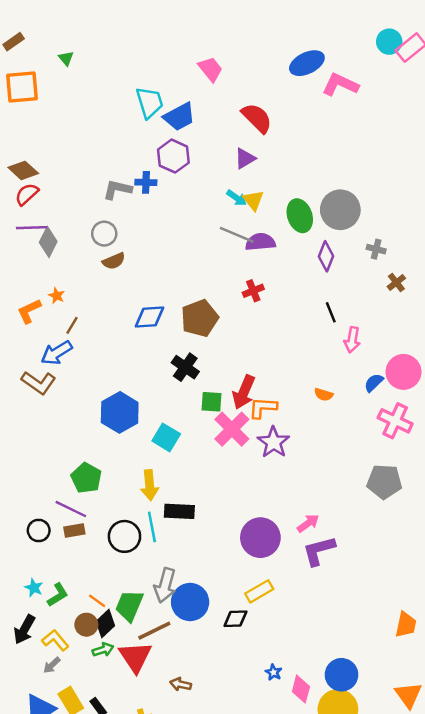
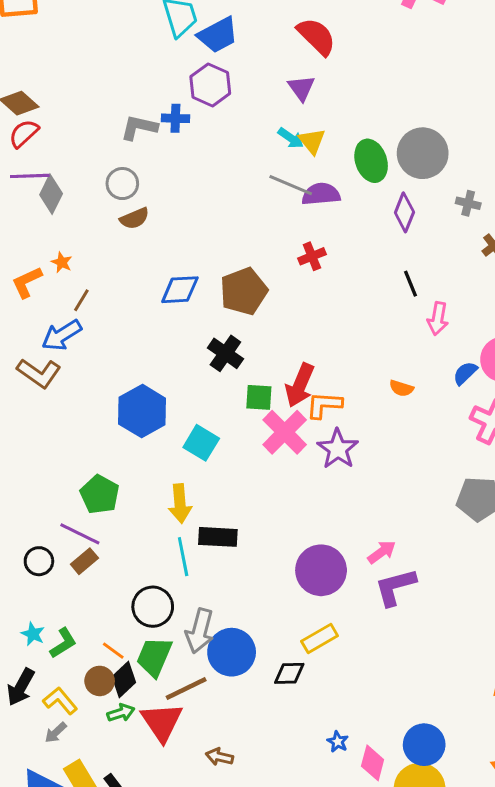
purple triangle: (245, 158) -> (301, 88), turned -35
brown rectangle: (74, 530) -> (84, 561), turned -30
black circle: (124, 536) -> (153, 607), moved

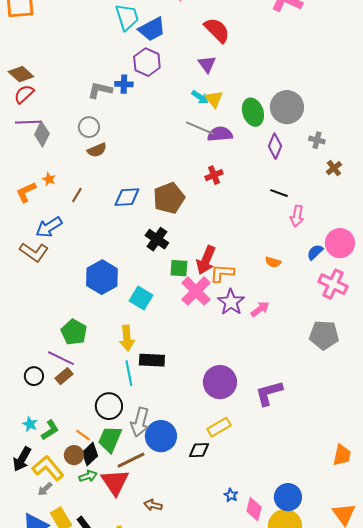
black line: (411, 284) -> (279, 193), turned -48
brown line: (81, 300) -> (77, 195), moved
pink arrow: (382, 552) -> (260, 309), moved
yellow L-shape: (60, 701) -> (48, 468), size x1.4

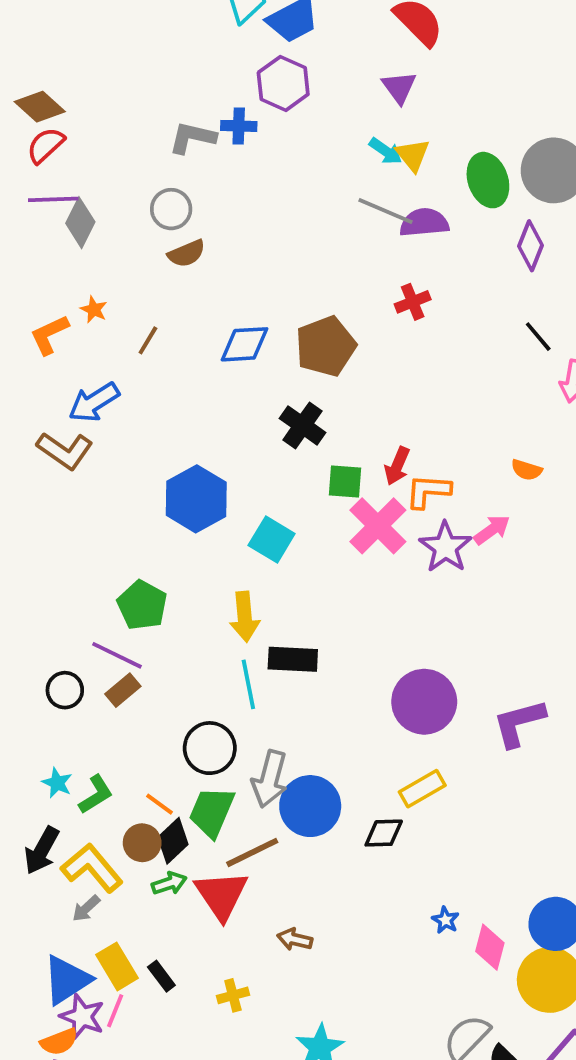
black line: (279, 193) -> (538, 337), turned 30
red arrow: (206, 260) -> (397, 466), size x0.7
pink arrow: (260, 309) -> (492, 530), moved

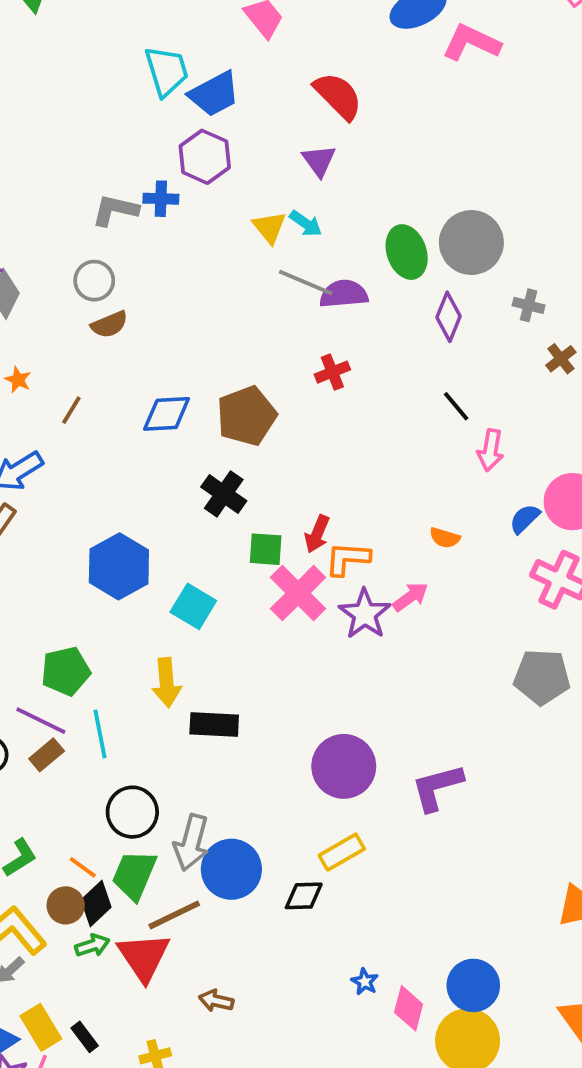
yellow triangle: (413, 155) -> (269, 227), moved
green pentagon: (142, 605) -> (66, 671), turned 30
cyan line: (248, 684) -> (100, 734), moved

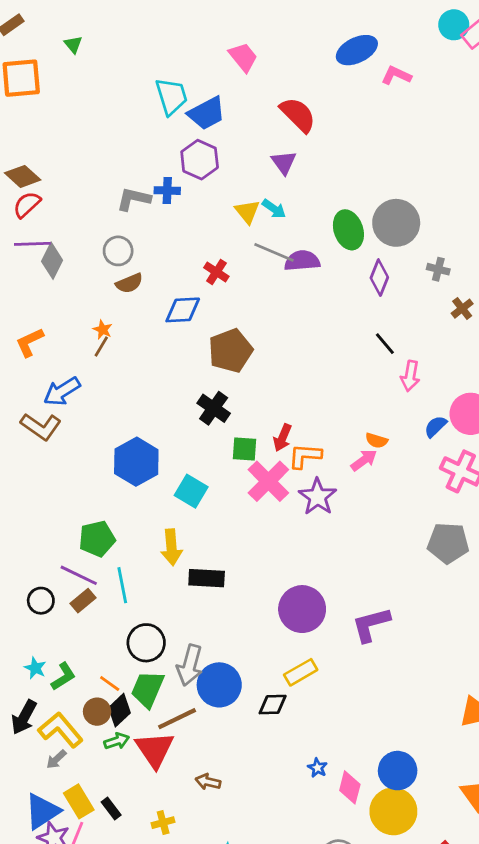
pink L-shape: (471, 42) -> (396, 75), size x0.7
red cross: (332, 372) -> (216, 272), moved, turned -35
orange star: (18, 380) -> (103, 330), moved
blue diamond: (167, 414) -> (183, 310), moved
pink arrow: (410, 597) -> (364, 460), moved

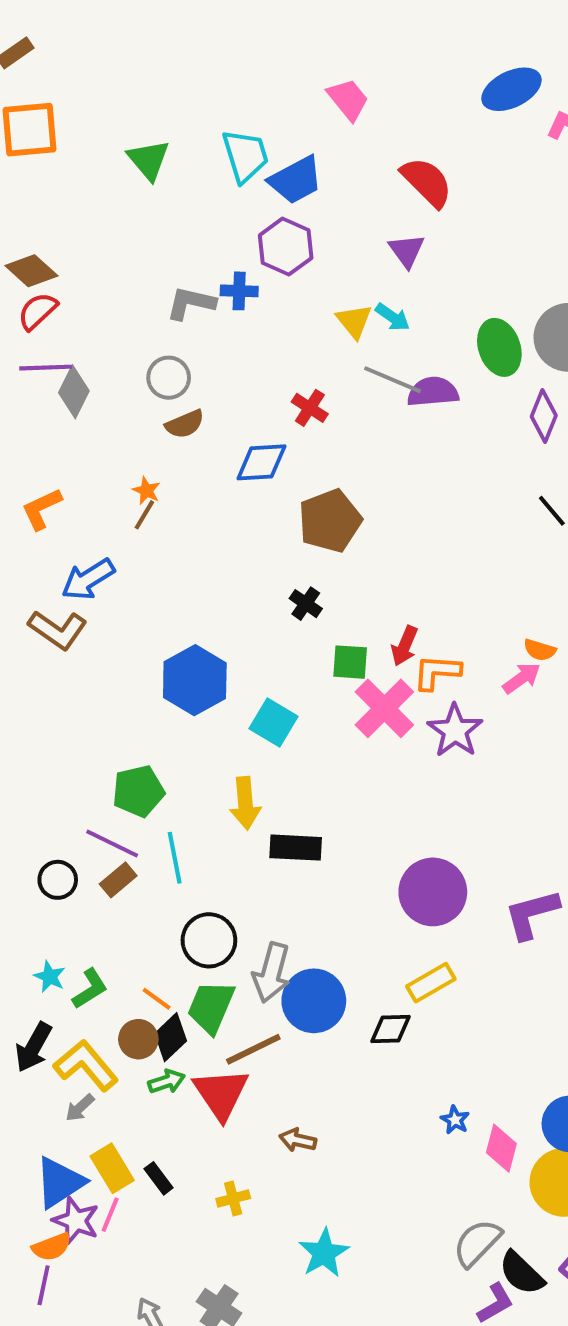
green triangle: (73, 44) -> (148, 160), moved, size x1.6
black cross: (214, 408) -> (306, 604), size x0.7

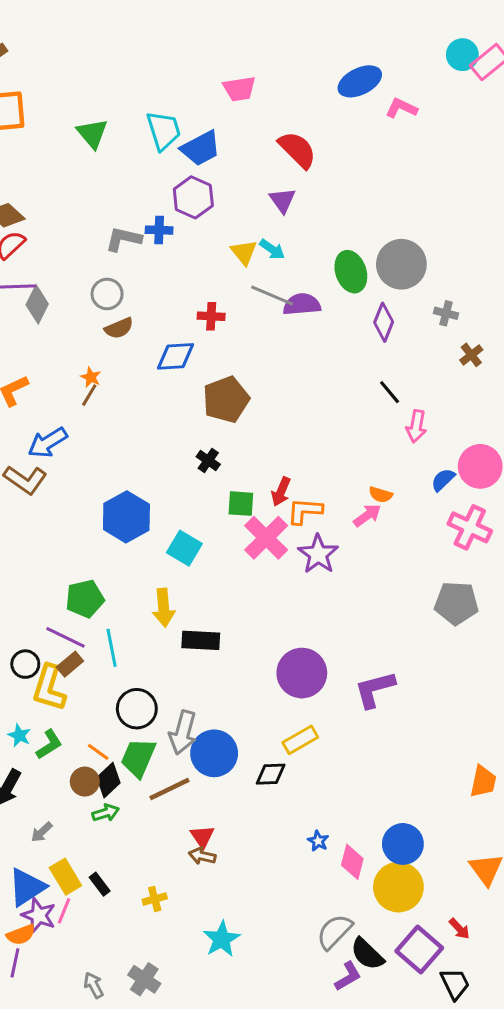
pink trapezoid: (348, 99) -> (239, 89), turned 120
red cross: (310, 408) -> (211, 316), turned -30
yellow L-shape: (86, 1065) -> (49, 688), moved, turned -123
red triangle: (221, 1094) -> (202, 837), moved, size x0.6

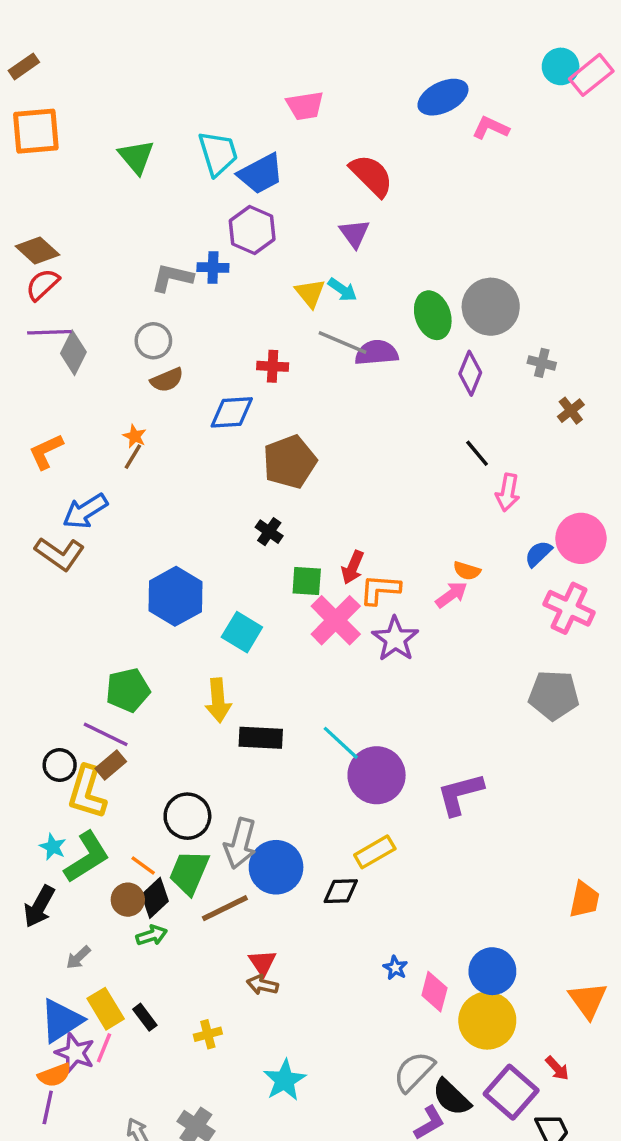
cyan line: (112, 648) -> (341, 743), moved, turned -36
green L-shape: (49, 744) -> (87, 857), size x1.5

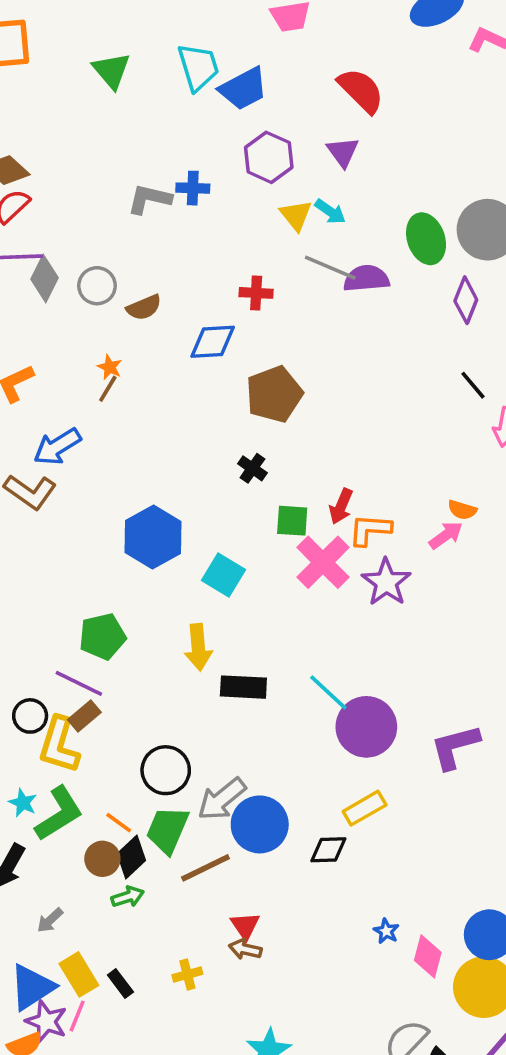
purple hexagon: (252, 230) -> (269, 157), moved
gray circle: (153, 341) -> (97, 286), moved
gray arrow: (240, 843) -> (222, 799), turned 36
yellow cross: (208, 1034) -> (187, 974), moved

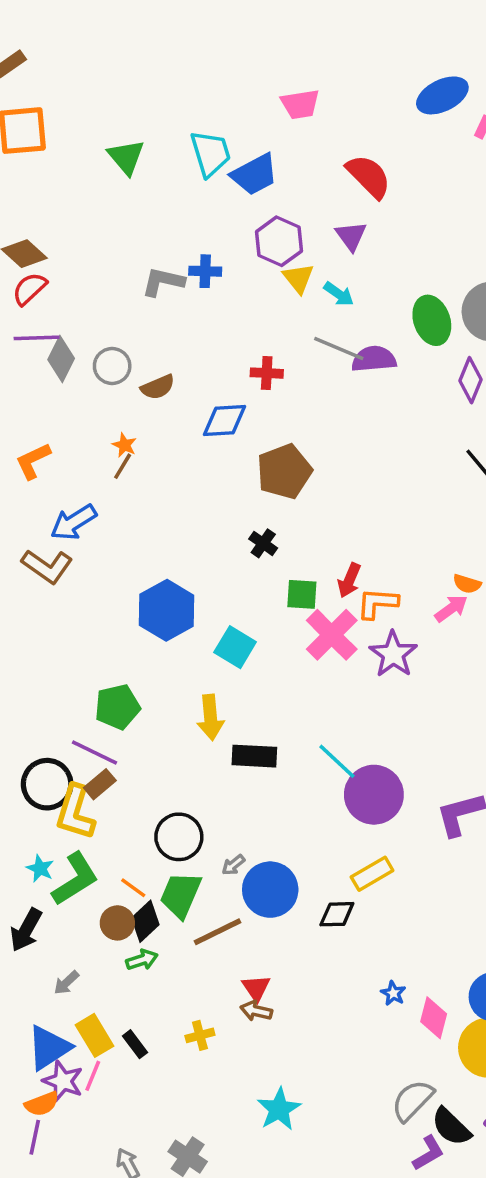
yellow triangle: (296, 215) -> (298, 278), moved
black circle: (30, 716) -> (47, 784), size x1.5
gray arrow: (222, 799) -> (233, 865), size x0.5

